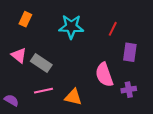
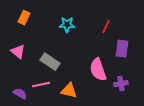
cyan star: (71, 27) -> (67, 25), size x0.7
gray rectangle: (41, 63) -> (50, 62), moved
purple semicircle: (11, 100) -> (20, 94), moved

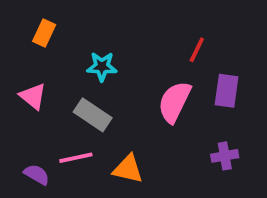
cyan star: (67, 25) -> (102, 67), moved
pink semicircle: (98, 70) -> (174, 102), moved, turned 45

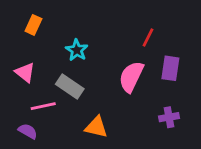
cyan star: (102, 67) -> (77, 50), turned 30
pink line: (76, 158) -> (43, 106), moved

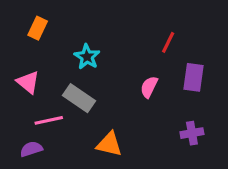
pink semicircle: (131, 77) -> (149, 87), size x0.6
purple semicircle: (28, 131) -> (31, 149), turned -48

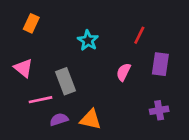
cyan star: (87, 57) -> (88, 40), moved
gray rectangle: (79, 98) -> (66, 81), turned 35
purple semicircle: (31, 149) -> (59, 119), moved

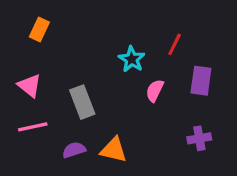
cyan star: (88, 40) -> (132, 59), moved
pink line: (40, 100) -> (33, 127), moved

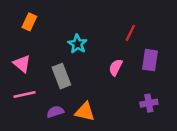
cyan star: (132, 59) -> (77, 44), moved

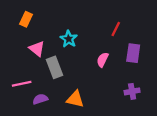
pink triangle: (22, 64) -> (37, 49), moved
purple semicircle: (55, 112) -> (40, 99), moved

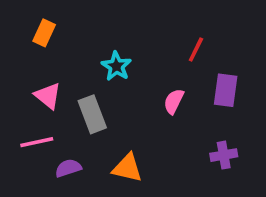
pink triangle: (37, 49) -> (48, 96), moved

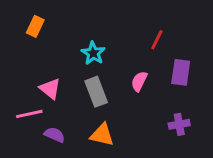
pink triangle: (48, 96) -> (50, 89), moved
gray rectangle: (92, 114) -> (96, 92), moved
purple semicircle: (68, 168) -> (55, 135), turned 42

